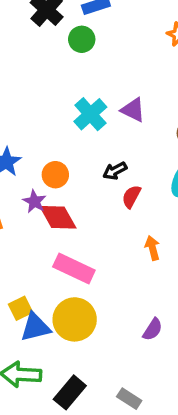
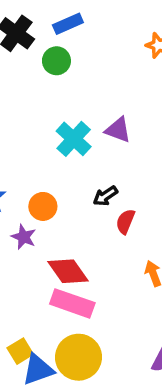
red diamond: (58, 217) -> (68, 271), moved

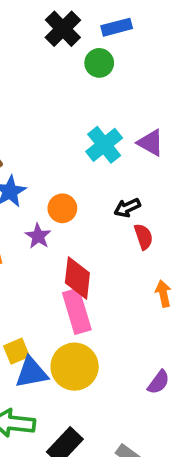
red semicircle: (125, 221) -> (144, 237), turned 130
red diamond: (68, 271) -> (77, 278), turned 33
pink rectangle: (72, 303) -> (77, 311), turned 45

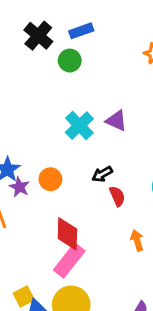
purple star: (38, 236) -> (19, 187), moved
pink rectangle: (77, 311) -> (69, 260), turned 60

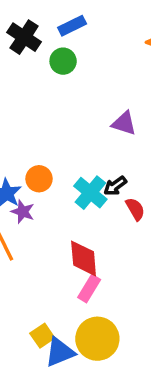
cyan cross: (79, 126) -> (90, 193), moved
orange circle: (50, 179) -> (39, 179), moved
pink rectangle: (69, 260) -> (89, 288), size x0.7

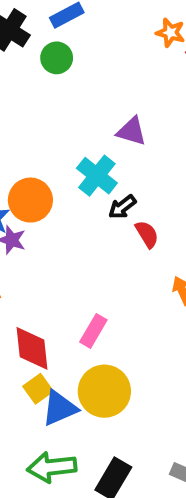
orange circle: (39, 179) -> (30, 200), size x1.4
cyan cross: (90, 193) -> (97, 176), moved
red diamond: (84, 258) -> (32, 348), moved

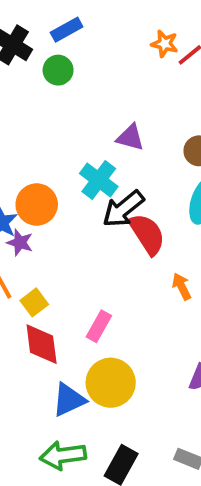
black arrow: (122, 207) -> (123, 209), size x1.6
red semicircle: (147, 234) -> (147, 234), size x1.6
yellow square: (38, 389) -> (34, 302), moved

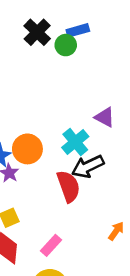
green circle: (58, 70) -> (66, 45), moved
red semicircle: (147, 234) -> (68, 186), moved
orange arrow: (182, 286) -> (116, 231), turned 48

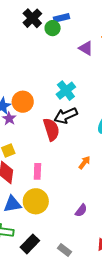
purple triangle: (105, 117) -> (86, 48), moved
cyan cross: (75, 142) -> (66, 91), moved
pink rectangle: (51, 245) -> (37, 171), turned -42

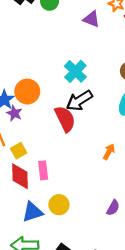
pink rectangle: (37, 171) -> (43, 170), moved
yellow circle: (36, 201) -> (59, 205), size x0.7

